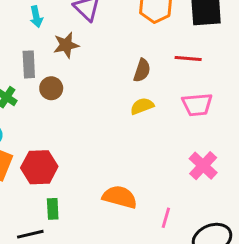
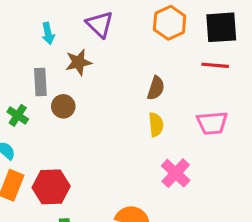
red line: (188, 58) -> (215, 65), moved
yellow semicircle: (142, 106) -> (156, 125), turned 105
pink cross: (203, 166) -> (176, 173), moved

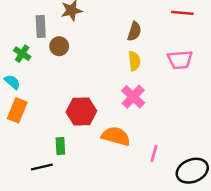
pink cross: (176, 173) -> (133, 97), moved
red hexagon: (51, 187) -> (81, 112), moved

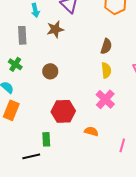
gray rectangle: (41, 26) -> (22, 35), moved
brown circle: (59, 46) -> (50, 71), moved
orange semicircle: (116, 136) -> (91, 131), size x0.6

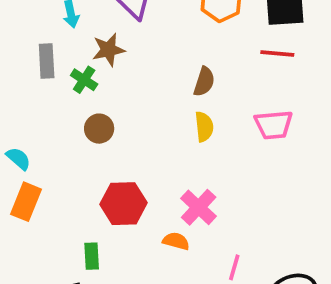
green cross: (15, 64) -> (84, 80), moved
pink cross: (105, 99) -> (199, 207), moved

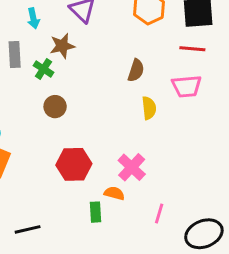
pink trapezoid: (274, 125) -> (187, 86), moved
yellow semicircle: (204, 127) -> (149, 108), moved
green rectangle: (92, 256) -> (96, 212), moved

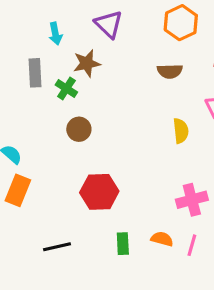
brown semicircle: (136, 70) -> (170, 71), moved, turned 70
pink cross: (132, 167) -> (192, 200), moved, turned 32
orange semicircle: (114, 193) -> (162, 239), moved
black line: (28, 229) -> (57, 247), moved

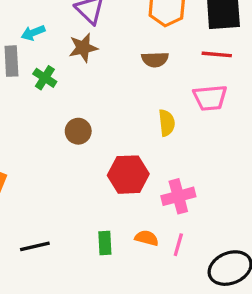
cyan arrow: (55, 34) -> (33, 33), moved, turned 80
brown star: (87, 63) -> (83, 48), moved
brown circle: (79, 129) -> (78, 131), moved
red hexagon: (99, 192) -> (128, 175), moved

